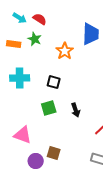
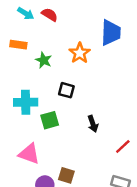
green star: (35, 39) -> (44, 60), moved
cyan cross: (20, 78) -> (26, 102), moved
green square: (49, 108) -> (50, 120), moved

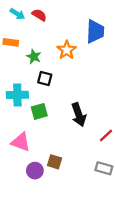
black square: (66, 90) -> (45, 79), moved
black arrow: (93, 124) -> (79, 115), size x1.5

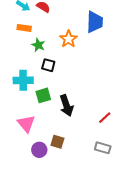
orange rectangle: (11, 42) -> (24, 28), moved
black arrow: (79, 115) -> (66, 105), moved
pink triangle: (21, 142) -> (26, 124), turned 30

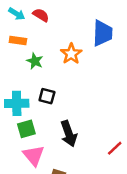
black square: (48, 65) -> (47, 96), moved
green square: (43, 95) -> (26, 129), moved
pink triangle: (26, 124) -> (34, 155), moved

